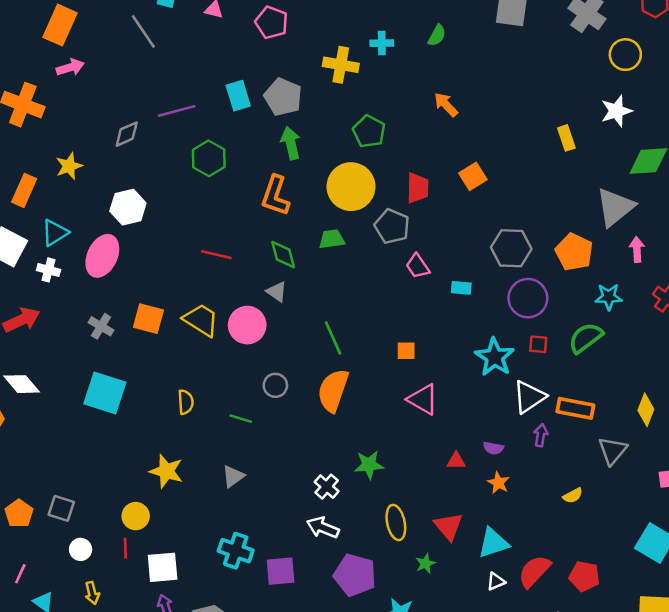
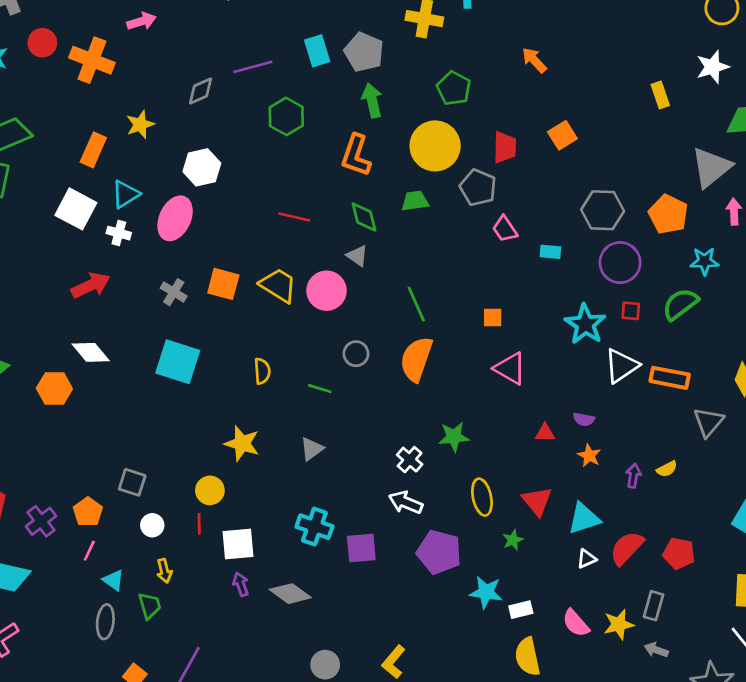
purple arrow: (541, 435) -> (633, 476), moved
orange pentagon: (19, 514) -> (88, 512), moved

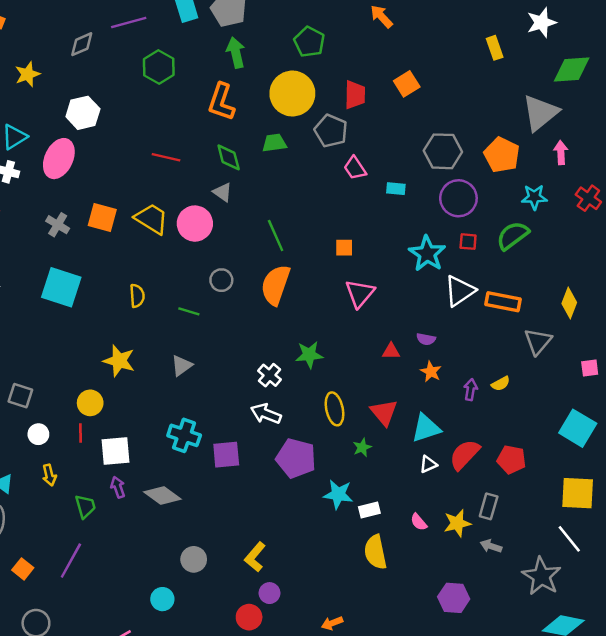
pink triangle: (510, 368) -> (360, 293), turned 40
green trapezoid: (150, 606) -> (85, 506), moved
pink semicircle: (576, 623) -> (419, 522), size x0.7

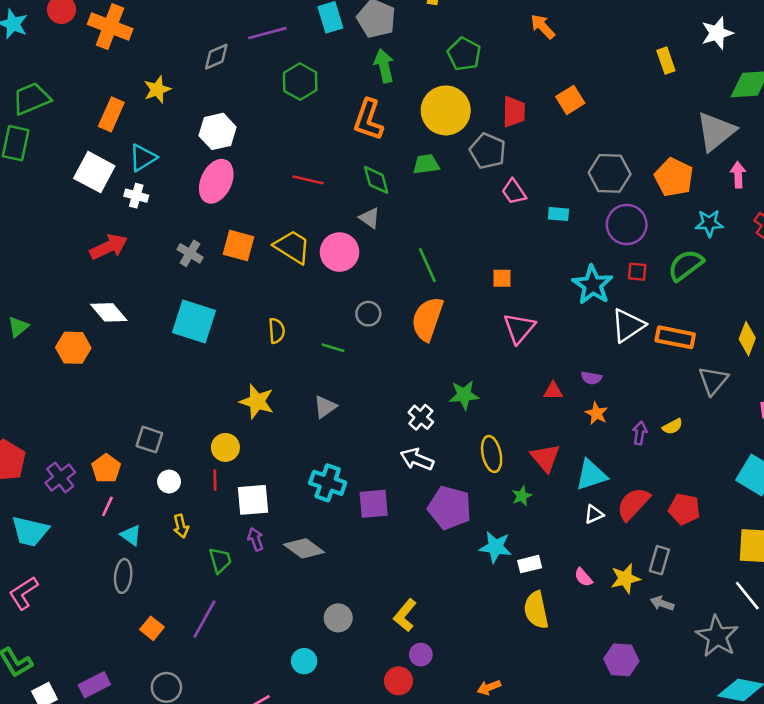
pink ellipse: (59, 159) -> (216, 181), moved

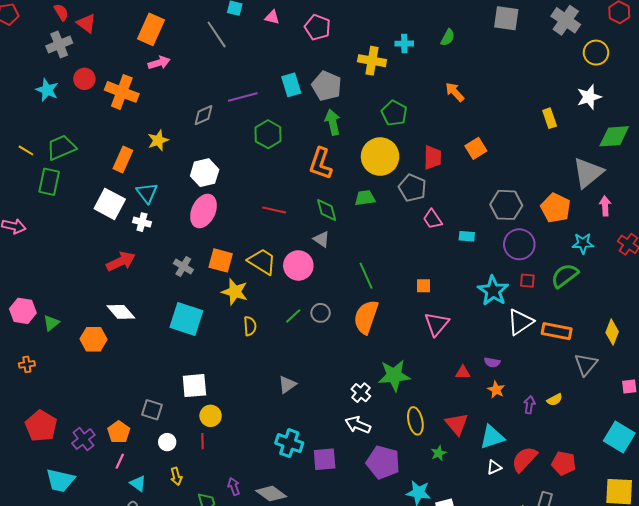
cyan triangle: (143, 158) -> (147, 193), turned -35
green line: (333, 348) -> (293, 316), moved, turned -60
green star: (464, 395) -> (394, 375), size x1.4
yellow star: (257, 402) -> (235, 292), moved
white square: (253, 500) -> (194, 386), moved

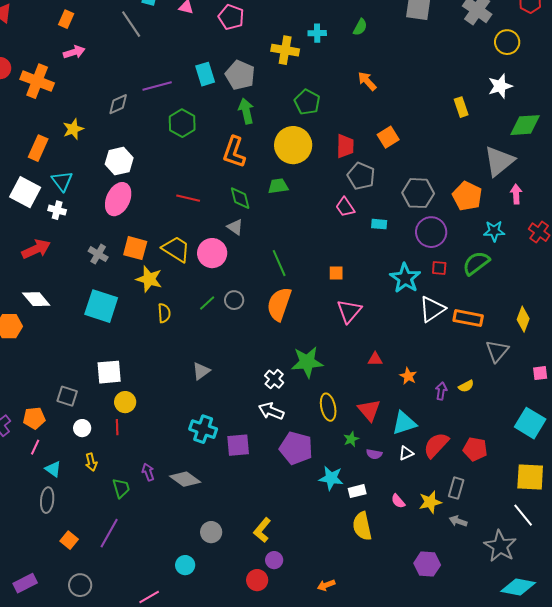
orange rectangle: (151, 29) -> (66, 19), size x0.6
gray pentagon: (412, 188) -> (361, 176), moved
purple semicircle: (492, 362) -> (374, 454), moved
orange pentagon: (119, 432) -> (34, 418), turned 30

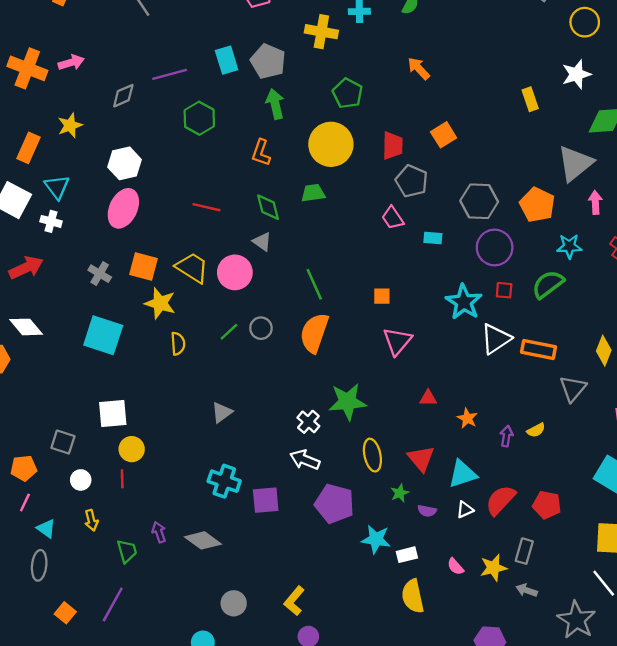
pink arrow: (74, 52) -> (71, 62), moved
orange L-shape: (234, 152) -> (261, 153), size x0.7

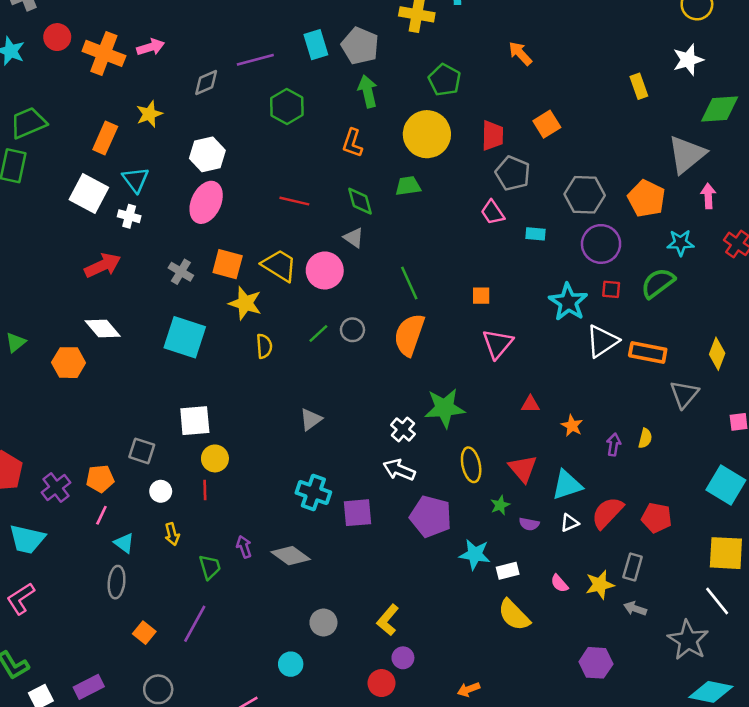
yellow semicircle: (536, 430) -> (645, 438), turned -48
yellow semicircle: (413, 596) -> (514, 615), turned -32

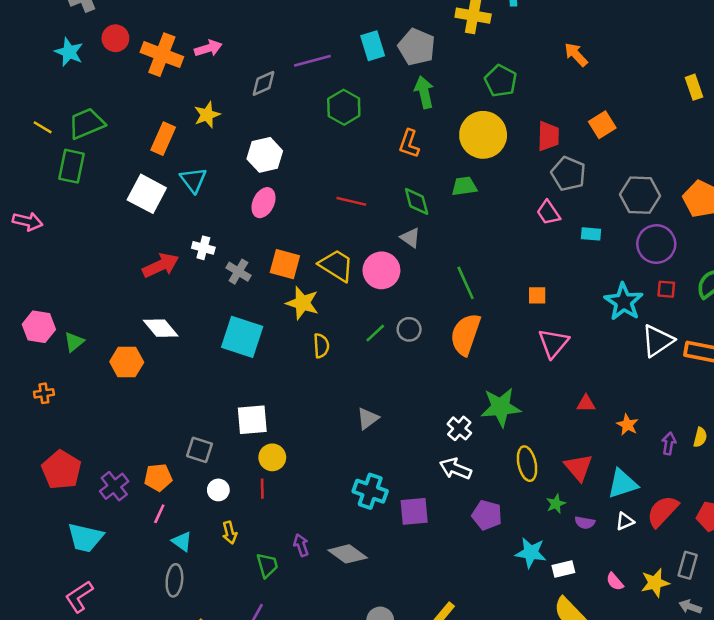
pink ellipse: (206, 202) -> (264, 203), size x0.7
white cross: (129, 216) -> (203, 248), moved
purple pentagon: (431, 516) -> (487, 515), size x0.7

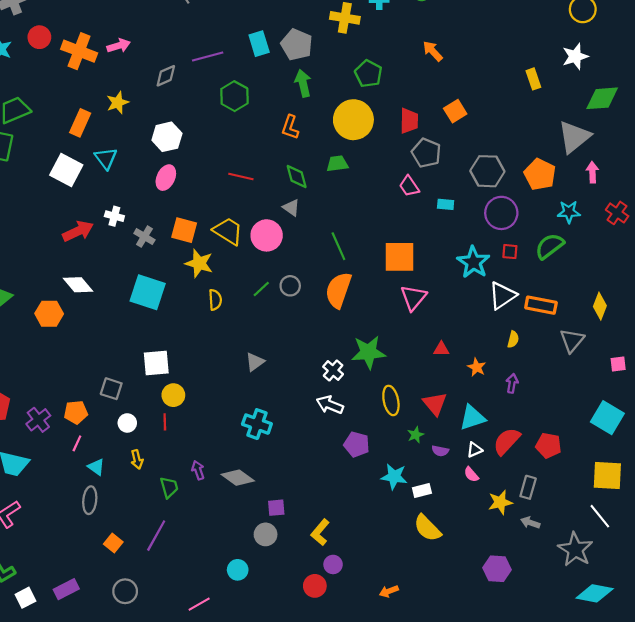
orange square: (537, 295) -> (399, 257), size x2.0
yellow semicircle: (700, 437) -> (513, 339), moved
purple square: (414, 511) -> (276, 508), moved, size x0.7
pink semicircle: (615, 582) -> (471, 474), moved

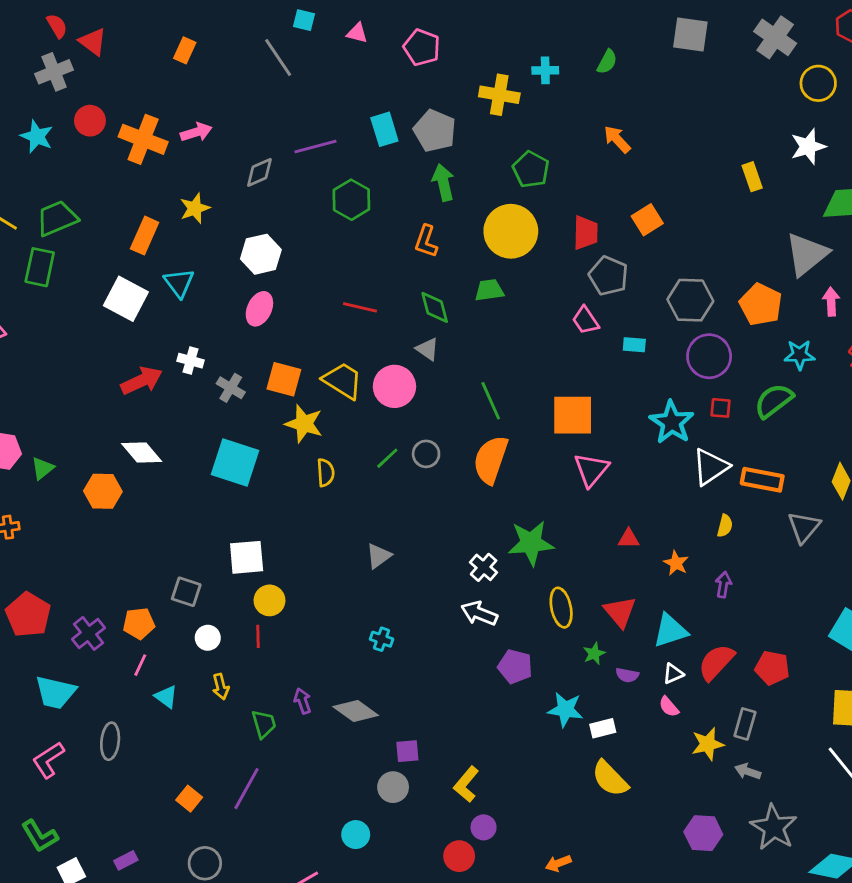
cyan cross: (257, 424) -> (382, 639), size x0.6
gray ellipse: (90, 500) -> (110, 741), moved
gray star: (575, 549) -> (774, 827), moved
purple rectangle: (66, 589) -> (126, 860), size x0.7

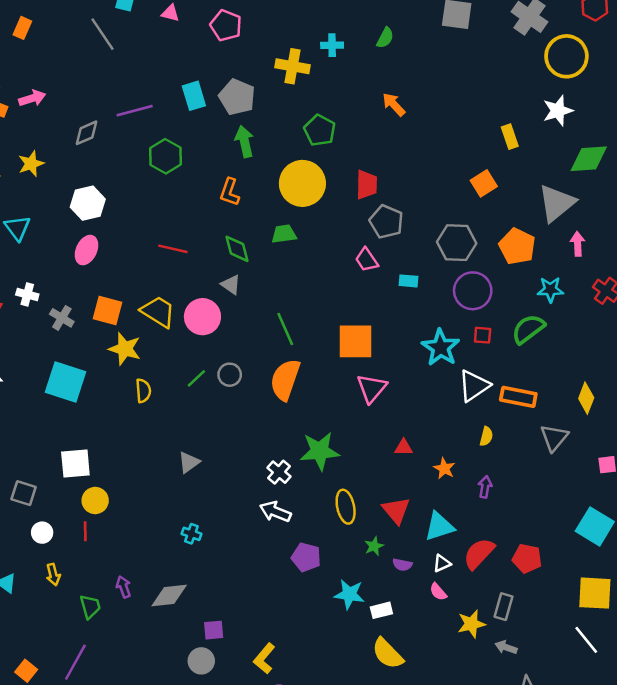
yellow circle: (818, 83) -> (566, 56), size x1.4
orange square: (647, 220) -> (484, 183), moved
gray diamond: (356, 711) -> (169, 596), turned -42

